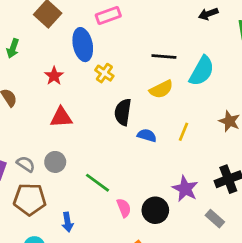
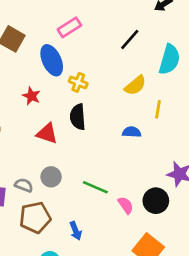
black line: (164, 56) -> (130, 39), moved, turned -40
black semicircle: (123, 112) -> (78, 117), moved
red triangle: (61, 117) -> (47, 133), turned 35
yellow line: (183, 132) -> (158, 109), moved

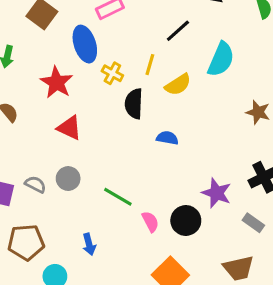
red star: (31, 96) -> (57, 82), size x1.5
yellow line: (158, 109) -> (150, 65), moved
black semicircle: (78, 117) -> (134, 104), moved
brown pentagon: (35, 218) -> (26, 242), moved

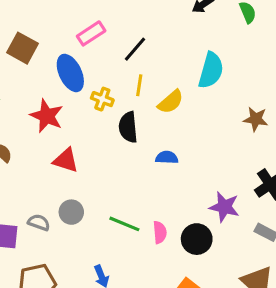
black line: (178, 31) -> (135, 49), moved
pink semicircle: (150, 222) -> (160, 232), moved, turned 30

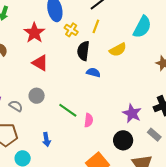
yellow semicircle: (171, 102) -> (118, 50), moved
blue semicircle: (167, 157) -> (93, 72), moved
gray semicircle: (39, 222) -> (16, 106), moved
black circle: (197, 239) -> (123, 140), moved

